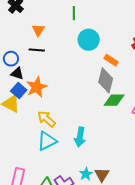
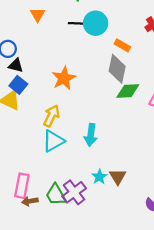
black line: (37, 50) -> (77, 23), moved
orange star: (37, 87) -> (64, 78), moved
yellow arrow: (46, 119) -> (51, 116), turned 78

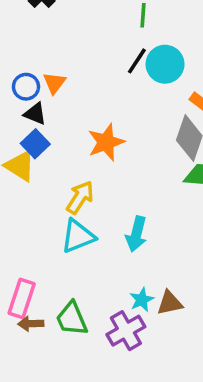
orange triangle: (38, 15) -> (54, 83), moved
black line: (77, 23) -> (137, 61), turned -66
brown triangle: (118, 177) -> (170, 303), turned 42
purple cross: (74, 192) -> (126, 331), moved

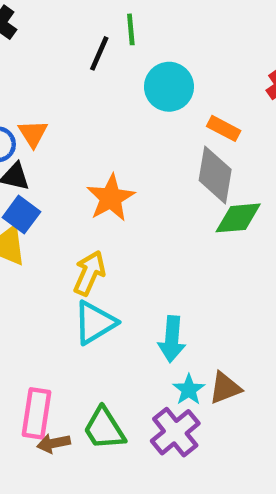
black line: (137, 61) -> (99, 53), moved
cyan arrow: (136, 234) -> (172, 339), moved

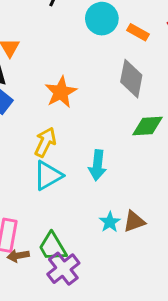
orange rectangle: (224, 128) -> (138, 32), moved
green diamond: (238, 218) -> (147, 126), moved
cyan arrow: (172, 339) -> (97, 165), moved
purple cross: (175, 432) -> (63, 269), moved

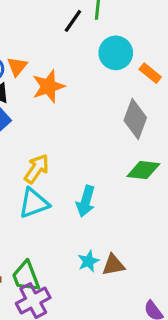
orange star: (61, 92) -> (48, 86), moved

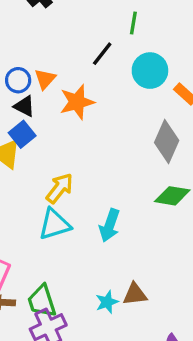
black line: (73, 21) -> (102, 54), moved
cyan star: (88, 261) -> (107, 302), moved

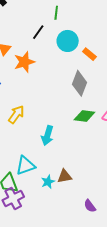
cyan triangle: (54, 224) -> (25, 166), moved

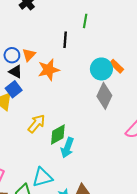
black line: (38, 32) -> (65, 40), turned -35
cyan circle: (68, 41) -> (101, 69), moved
green diamond: (84, 116) -> (58, 135), moved, turned -40

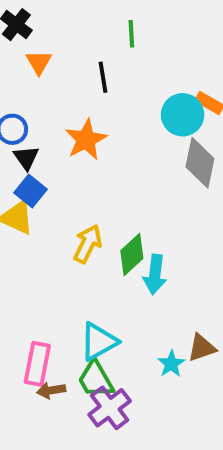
orange triangle: (29, 55) -> (39, 62), moved
black triangle: (16, 72) -> (26, 158), turned 40
cyan triangle: (42, 177) -> (99, 342), moved

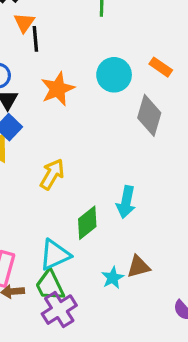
black line: (103, 77) -> (35, 39), moved
cyan circle: (183, 115) -> (114, 75), moved
green diamond: (132, 254) -> (87, 223), moved
cyan arrow: (155, 274) -> (126, 202), moved

